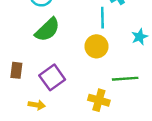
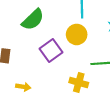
purple square: (52, 77) -> (51, 50), moved

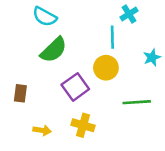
yellow cross: (79, 83) -> (83, 125), moved

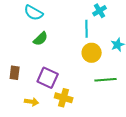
green semicircle: (54, 50) -> (41, 39), size x0.7
yellow circle: (106, 68) -> (92, 53), moved
purple square: (75, 87) -> (48, 78), moved, turned -30

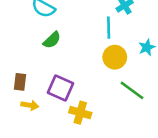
green line: (106, 80) -> (132, 90), turned 40
yellow arrow: (32, 102) -> (30, 105), moved

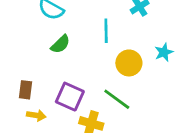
cyan line: (109, 28) -> (106, 31), moved
green line: (132, 90) -> (117, 99), moved

